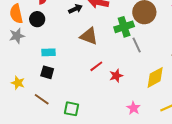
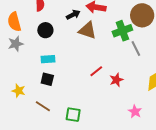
black circle: (37, 19) -> (45, 30), moved
brown triangle: (89, 36) -> (87, 30), moved

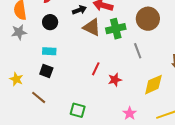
green cross: (122, 31) -> (116, 29), moved
red line: (96, 71) -> (96, 69), turned -32
green square: (73, 115) -> (78, 110), moved

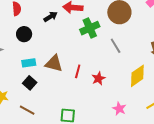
brown triangle: (92, 27) -> (54, 64), moved
black square: (46, 71) -> (30, 83), turned 32

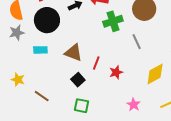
black circle: (24, 34) -> (47, 20), size x1.6
cyan rectangle: (29, 63) -> (40, 50), moved
black square: (30, 83) -> (78, 80), moved

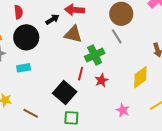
green cross: (113, 21) -> (95, 55), moved
gray line: (137, 42) -> (117, 36), moved
brown triangle: (73, 53) -> (73, 34), moved
black square: (78, 80) -> (65, 92), size x1.6

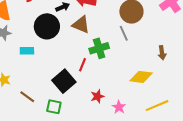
black circle: (26, 37) -> (47, 26), moved
yellow diamond: (140, 77) -> (141, 77), turned 35
red star: (101, 80) -> (97, 96), moved
green square: (71, 118) -> (54, 107), moved

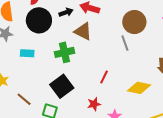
black circle: (47, 26) -> (39, 20), moved
green cross: (99, 48) -> (65, 52), moved
red line: (83, 65) -> (104, 77), moved

